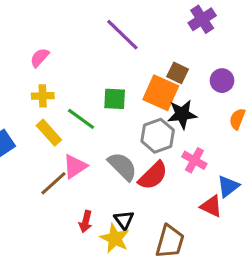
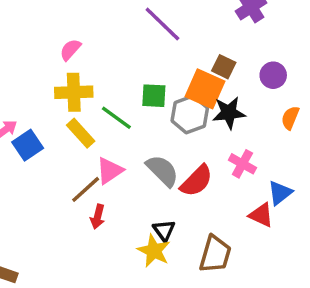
yellow cross: (43, 96) -> (74, 92), size x1.5
gray hexagon: (158, 136) -> (190, 114), moved
red arrow: (86, 222) -> (98, 217), moved

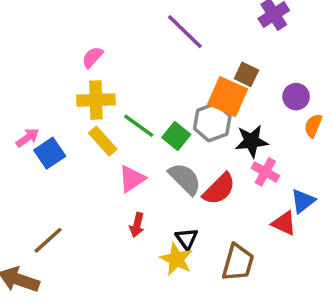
purple circle: (273, 75) -> (296, 97), moved
green square: (154, 96) -> (176, 136), moved, turned 36
black star: (229, 113) -> (252, 141), moved
brown line: (86, 189) -> (48, 240), moved
red arrow: (98, 217) -> (137, 225), moved

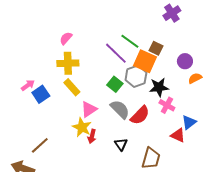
purple line: (185, 32) -> (116, 53), moved
green line: (139, 126) -> (130, 41), moved
orange semicircle: (313, 126) -> (195, 78), turned 40
yellow star: (176, 259) -> (82, 127), moved

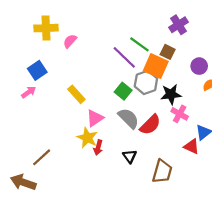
purple cross: (172, 13) -> (179, 25), moved
yellow cross: (68, 63) -> (46, 28), moved
blue square: (41, 94) -> (37, 70), moved

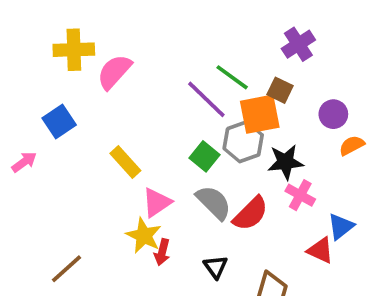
pink semicircle: (70, 41) -> (114, 72), size x1.5
orange square: (156, 66) -> (260, 114), turned -35
pink arrow: (29, 92) -> (24, 162), moved

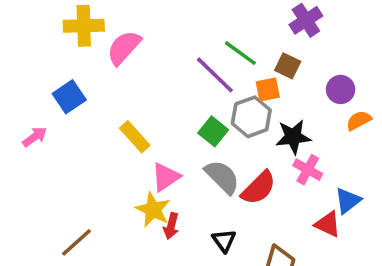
orange square: (260, 114) -> (268, 89), size x0.6

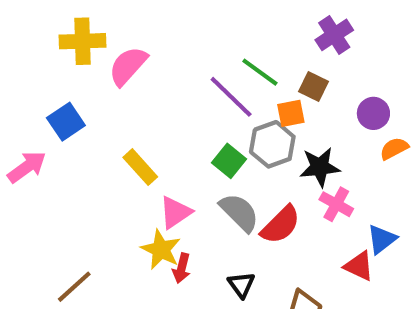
pink arrow: (35, 137) -> (27, 167), size x1.4

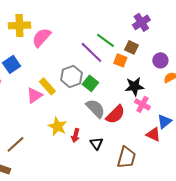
orange square: (291, 113) -> (120, 60), turned 32
gray hexagon: (272, 144) -> (71, 76), moved
pink triangle: (175, 212) -> (34, 95), moved
red arrow: (182, 268) -> (75, 135), moved

